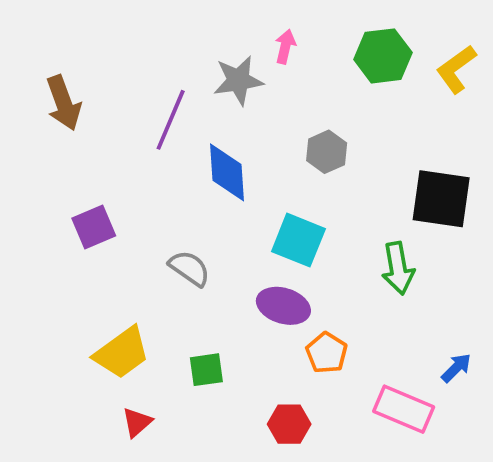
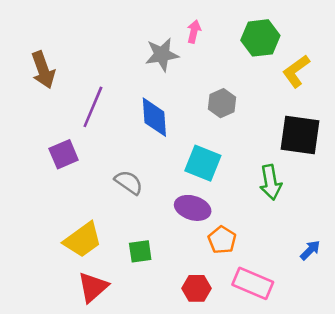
yellow L-shape: (456, 69) -> (296, 71), moved
purple line: (171, 120) -> (93, 107), moved
pink rectangle: (404, 409) -> (253, 283), moved
red triangle: (137, 422) -> (93, 287), size x1.5

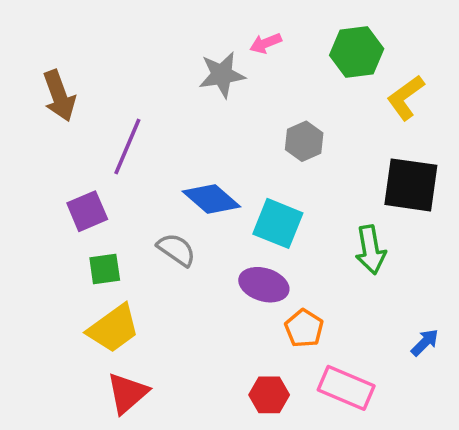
pink arrow: (194, 32) -> (266, 43), turned -125
blue diamond: (154, 117) -> (211, 199), moved, turned -45
green square: (140, 251) -> (105, 269), moved

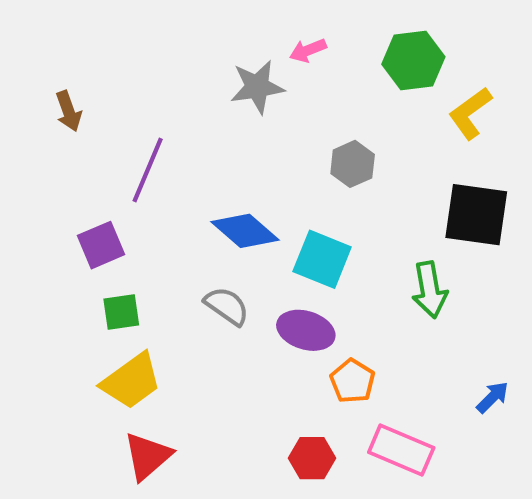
brown arrow: (59, 96) -> (69, 111), size x0.7
gray semicircle: (176, 250) -> (227, 306), moved

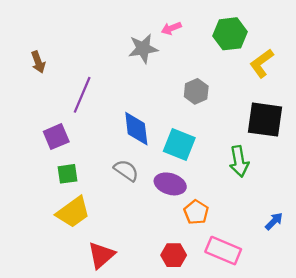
blue diamond: (245, 231) -> (136, 129), turned 42
red triangle: (148, 456) -> (101, 255), moved

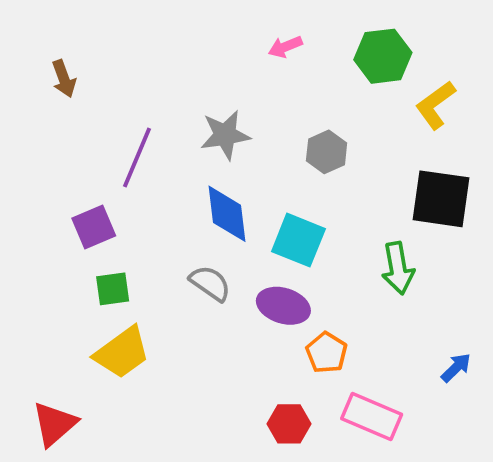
gray star: (143, 49) -> (225, 135), moved
brown arrow: (38, 62) -> (64, 79), moved
red triangle: (101, 255) -> (54, 424), moved

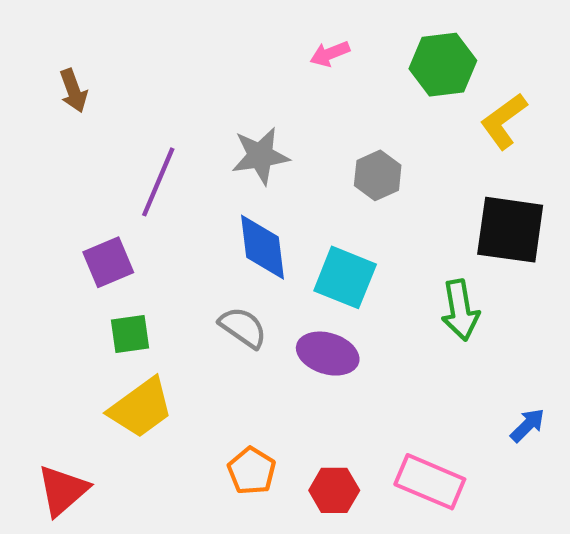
orange pentagon: (327, 353) -> (252, 471), moved

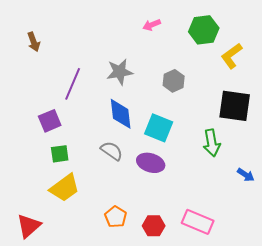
blue arrow: (528, 425) -> (246, 175), moved, turned 78

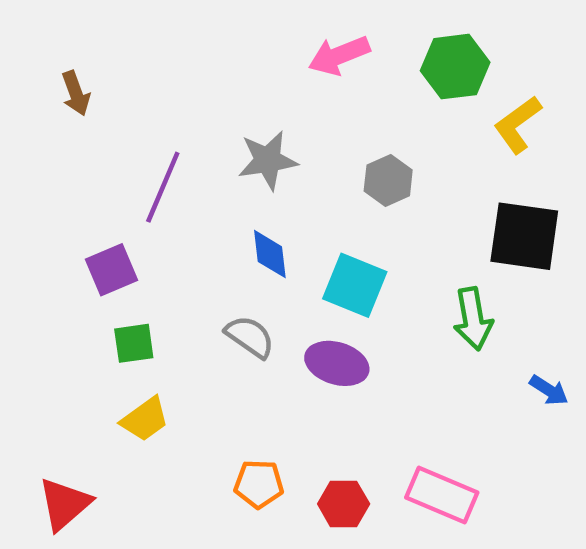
pink arrow: (152, 25) -> (339, 55), size x1.5
blue diamond: (121, 114) -> (270, 254), size x0.7
yellow trapezoid: (65, 188) -> (145, 419), size x0.7
orange pentagon: (116, 217) -> (259, 484), turned -30

